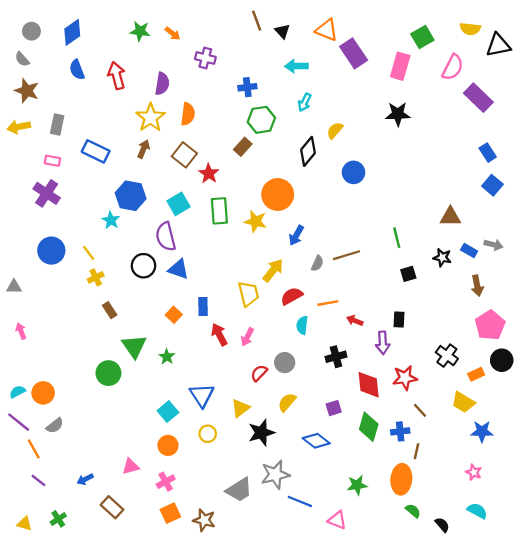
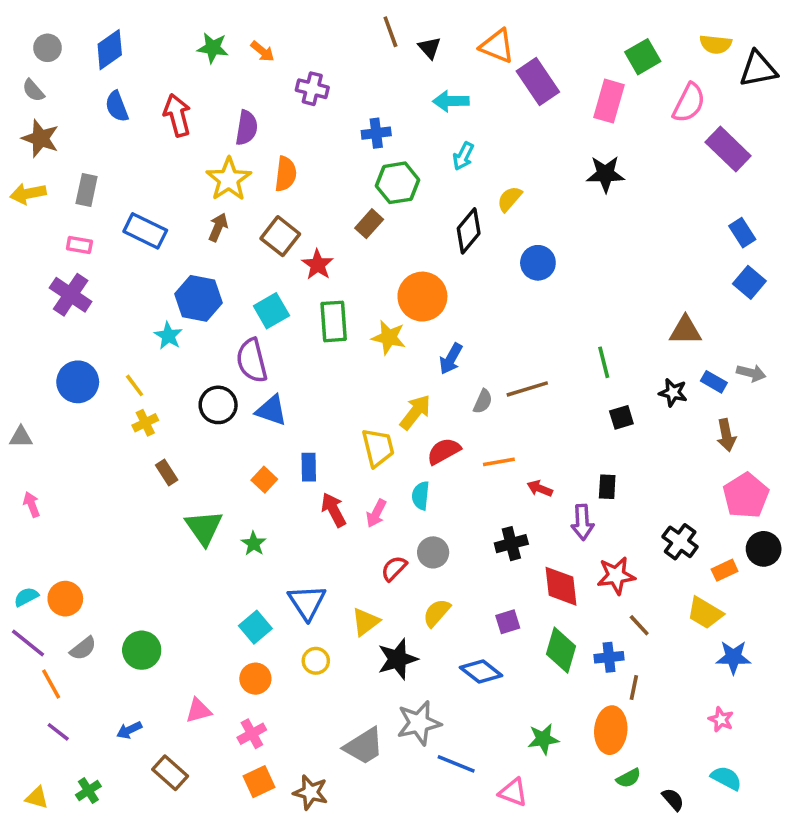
cyan semicircle: (302, 325) -> (421, 496), moved
green circle: (108, 373) -> (142, 650), moved
green semicircle: (413, 511) -> (629, 778), turned 112

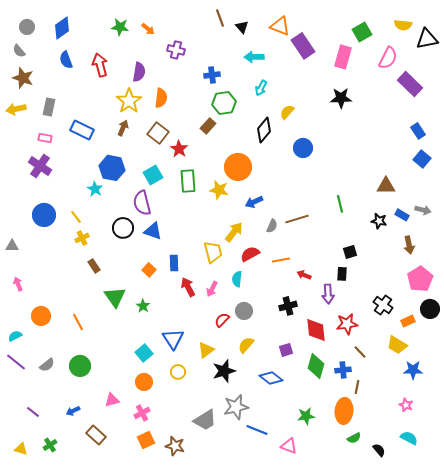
blue arrow: (451, 359) -> (254, 202), turned 36
black square: (621, 417) -> (350, 252), moved
orange circle: (65, 599) -> (41, 316), moved
orange line: (51, 684) -> (78, 322), moved

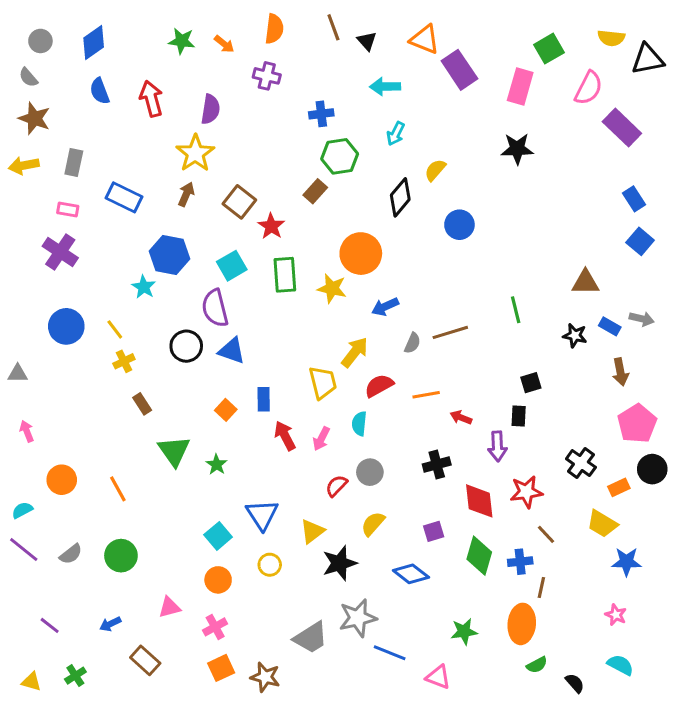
orange semicircle: (161, 98) -> (274, 29), moved

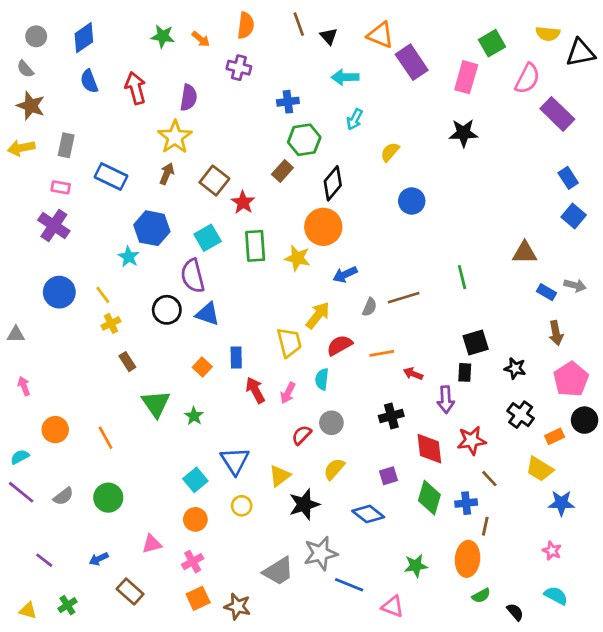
black diamond: (400, 197) -> (333, 183), moved
black star: (575, 335) -> (515, 368), moved
black square: (531, 383) -> (476, 342), size x1.4

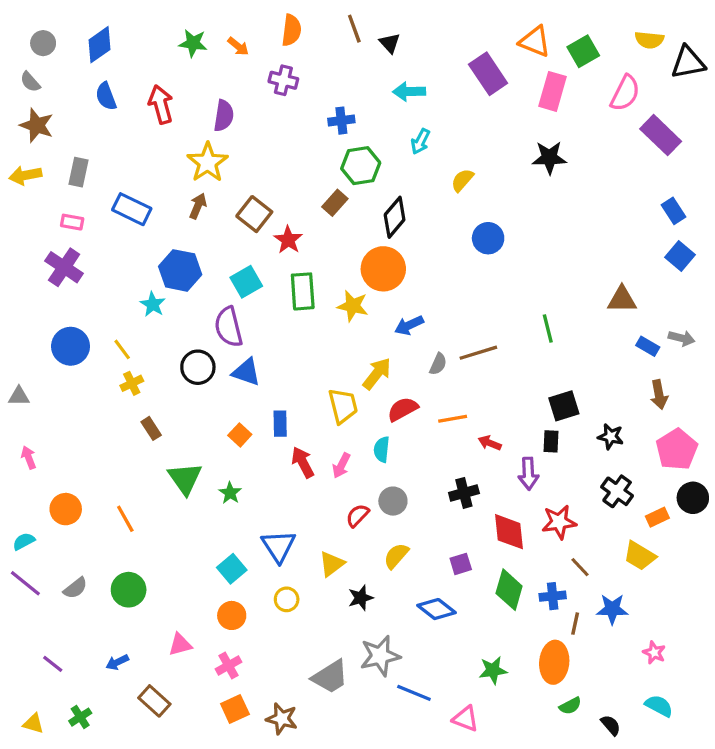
orange triangle: (380, 35) -> (535, 42), moved
blue star: (561, 503) -> (612, 609), moved
black star: (304, 504) -> (361, 598), size x0.7

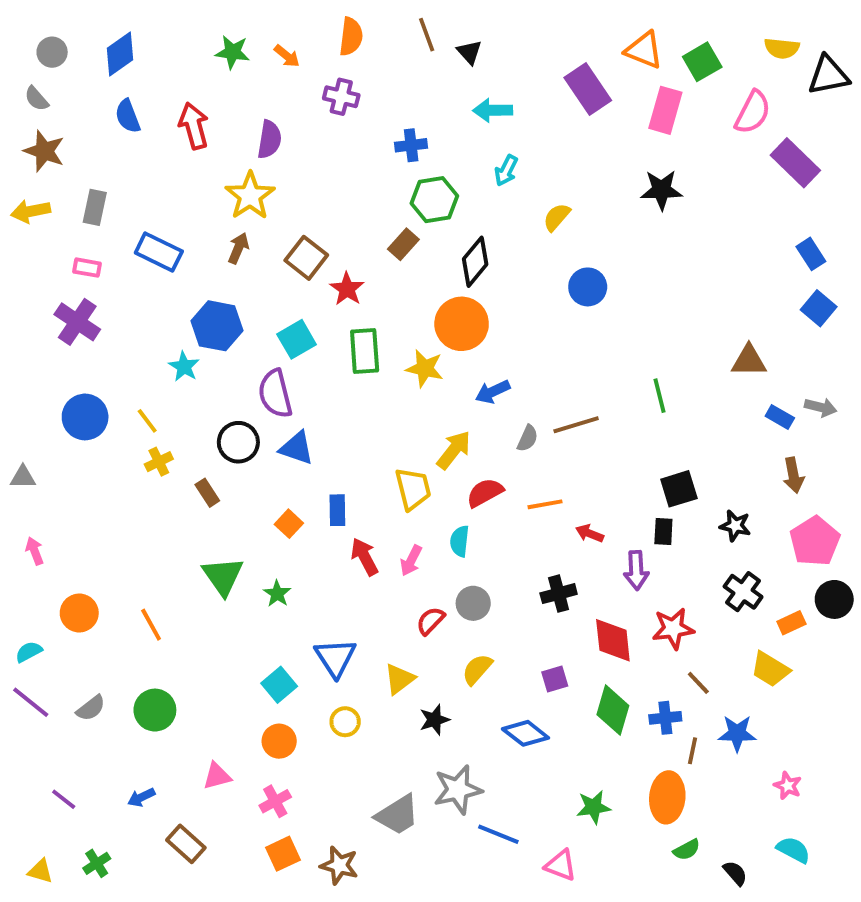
brown rectangle: (151, 428) -> (207, 493), moved

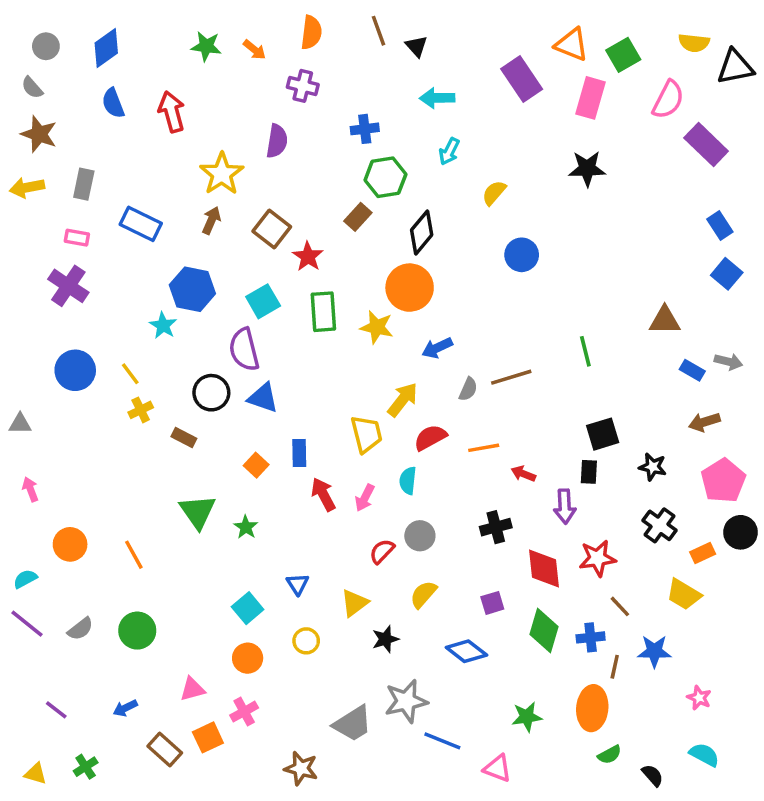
purple semicircle: (269, 139) -> (277, 141), moved
brown arrow: (793, 475) -> (704, 422), turned 84
brown rectangle: (207, 493) -> (184, 438), turned -30
blue triangle: (335, 658) -> (298, 584), size x0.6
orange square: (283, 854) -> (208, 737), moved

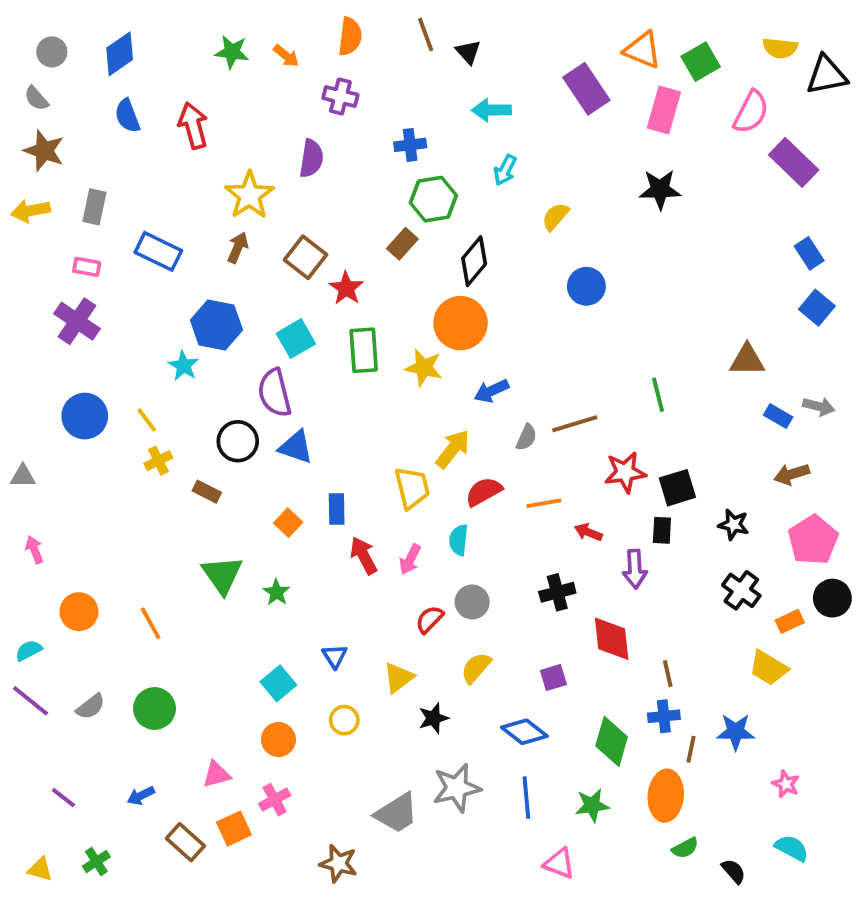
red star: (597, 558) -> (625, 472), moved
brown line: (620, 606) -> (668, 674), moved, turned 30
green diamond: (544, 631) -> (612, 741), moved
blue line: (442, 741) -> (526, 798), moved, turned 63

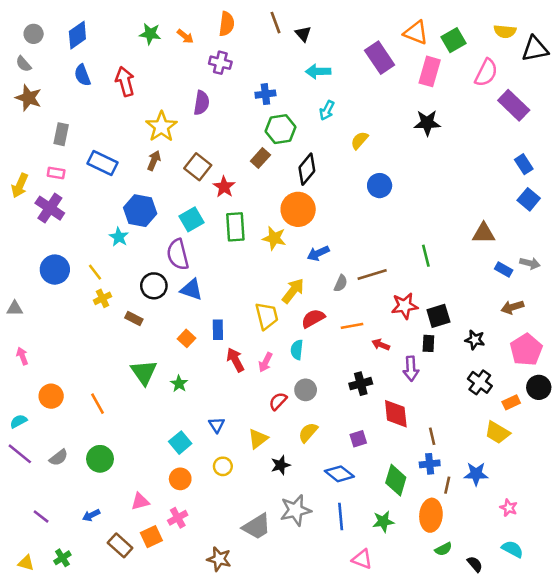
yellow arrow: (31, 211) -> (20, 186), moved, turned -55

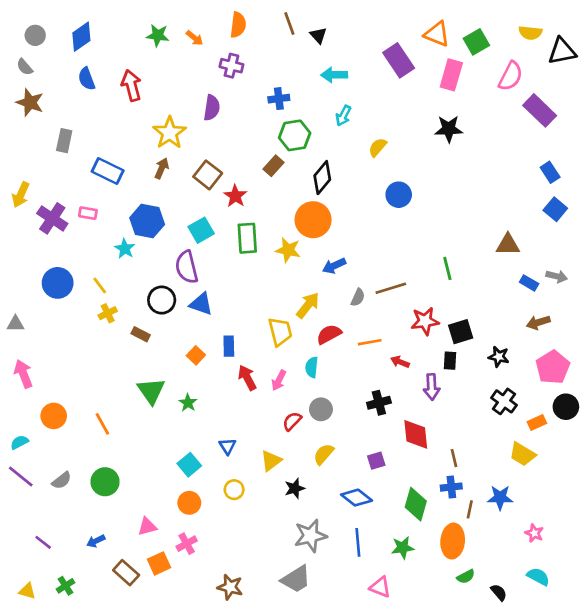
pink rectangle: (56, 173) -> (88, 213), moved
pink arrow: (22, 356) -> (23, 374), size x1.5
gray trapezoid: (257, 527) -> (296, 579), moved

